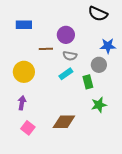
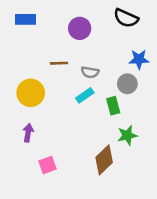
blue rectangle: (24, 25) -> (25, 19), moved
purple circle: (66, 35) -> (80, 28), moved
brown diamond: (64, 122) -> (104, 160), moved, turned -45
pink square: (28, 128) -> (47, 165), moved, turned 32

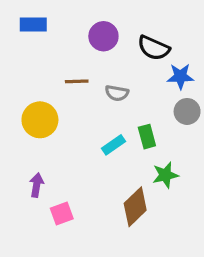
black semicircle: (126, 18) -> (154, 48), moved
gray circle: (127, 84) -> (187, 111), moved
cyan rectangle: (85, 95) -> (114, 145), moved
purple arrow: (28, 133) -> (37, 185), moved

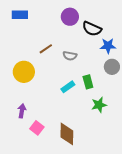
purple circle: (103, 36) -> (70, 17), moved
brown line: (77, 81) -> (46, 49), turned -32
brown diamond: (135, 207) -> (67, 134), moved, turned -45
pink square: (62, 213) -> (37, 128), turned -32

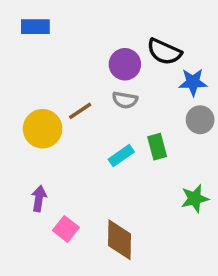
purple circle: (70, 17) -> (125, 64), moved
brown line: (46, 49) -> (80, 111), moved
green star: (99, 105) -> (195, 199), moved

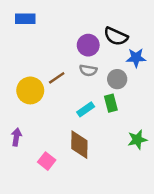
gray circle: (200, 120) -> (117, 79), moved
purple arrow: (39, 199) -> (16, 137), moved
brown diamond: (120, 240) -> (79, 145), moved

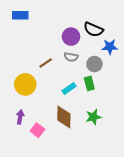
yellow circle: (30, 90) -> (25, 84), moved
purple arrow: (16, 137) -> (20, 117), moved
green star: (137, 140) -> (93, 117), moved

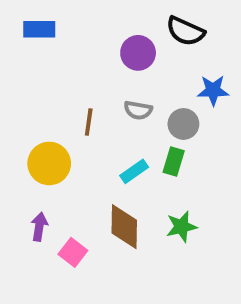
black semicircle: (93, 29) -> (185, 31), moved
purple circle: (71, 37) -> (138, 53), moved
brown line: (46, 63) -> (89, 122), turned -48
green rectangle: (89, 83) -> (174, 161), turned 32

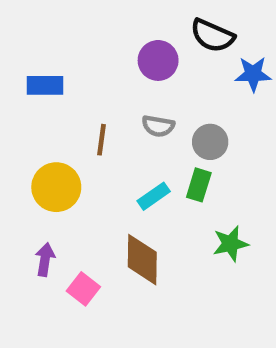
blue rectangle: (39, 29) -> (45, 85), moved
blue star: (213, 90) -> (253, 74), moved
green star: (181, 227) -> (230, 244), moved

